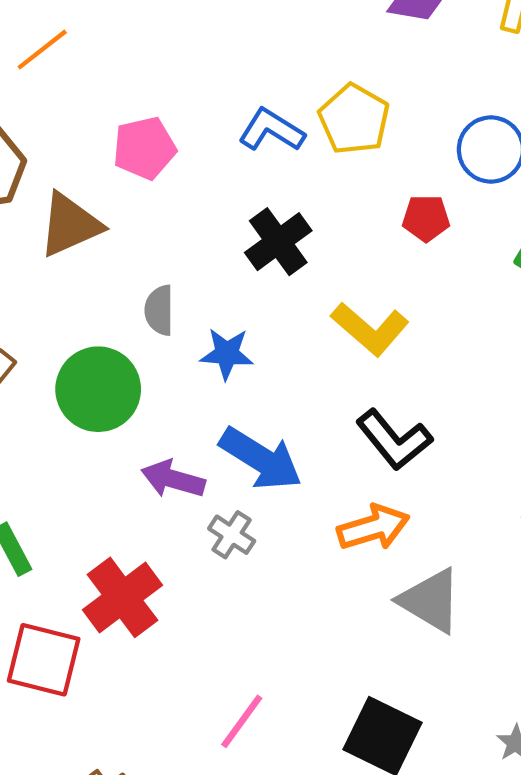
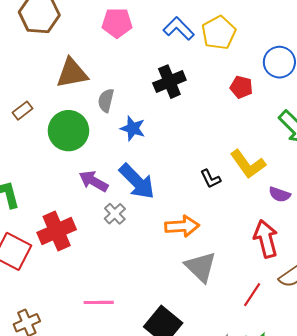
brown triangle: (70, 225) -> (72, 73), moved
yellow L-shape: (370, 329) -> (248, 164), moved
black L-shape: (394, 440) -> (211, 179), moved, size x0.6
pink line: (242, 721) -> (99, 302), turned 40

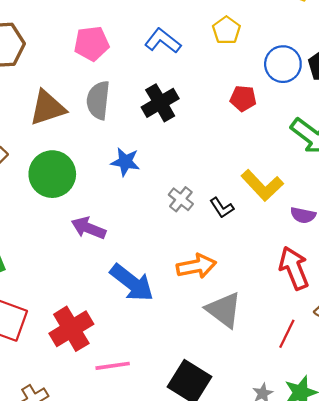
yellow pentagon: (219, 33) -> (226, 30), moved, size x0.7
gray semicircle: (106, 100) -> (98, 100), moved, size x1.4
blue arrow: (137, 181) -> (132, 283), moved
gray cross: (115, 214) -> (181, 199), moved
red cross: (57, 231) -> (71, 329), moved

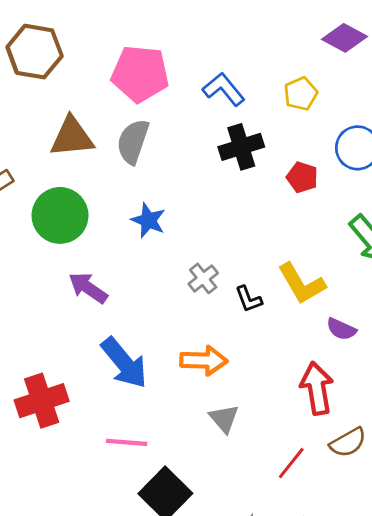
pink pentagon: (92, 44) -> (140, 74), size x1.4
black cross: (160, 103) -> (241, 147), moved
gray triangle: (224, 310) -> (224, 419), size x0.7
pink line: (113, 366) -> (127, 442), moved

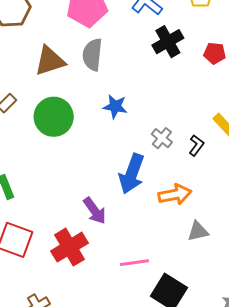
purple arrow: (88, 288) -> (95, 211), moved, turned -148
black L-shape: (249, 299) -> (196, 145), turned -110
blue arrow: (124, 363) -> (132, 174), moved, turned 72
gray triangle: (224, 419) -> (198, 231), turned -50

